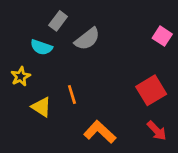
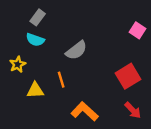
gray rectangle: (58, 21) -> (38, 17), moved
gray semicircle: (87, 39) -> (76, 50), moved
yellow triangle: (41, 107) -> (35, 90), turned -36

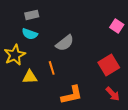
gray rectangle: (38, 17) -> (32, 15), turned 40
yellow star: (18, 64) -> (15, 55), size x1.5
orange L-shape: (85, 111) -> (72, 95), turned 125

